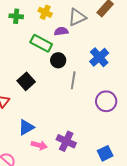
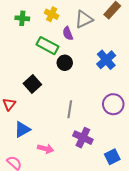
purple semicircle: (61, 31) -> (68, 33), turned -104
gray line: (73, 80) -> (70, 109), moved
blue triangle: (26, 127) -> (22, 129), moved
purple cross: (66, 141) -> (83, 138), moved

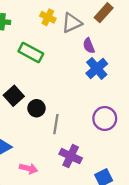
yellow cross: (52, 14) -> (48, 17), moved
purple semicircle: (68, 33) -> (89, 46), moved
black circle: (65, 63) -> (36, 108), moved

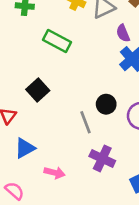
black circle: (36, 108) -> (106, 104), moved
gray line: (56, 124) -> (86, 122), turned -30

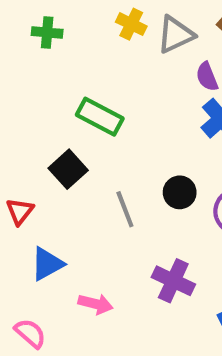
green rectangle: (57, 41) -> (100, 117), moved
gray line: (86, 122) -> (125, 209), moved

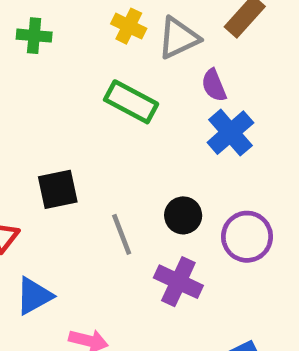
green rectangle: (100, 117) -> (131, 102), moved
black square: (68, 169) -> (58, 189), turned 30
purple cross: (173, 281) -> (178, 282), moved

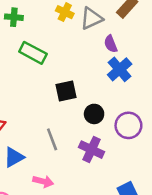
green rectangle: (131, 102) -> (33, 53), moved
black square: (58, 189) -> (66, 91), moved
gray line: (122, 234) -> (52, 139), moved

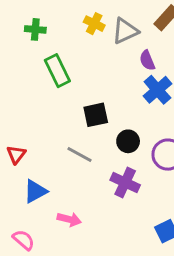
green rectangle: (33, 53) -> (57, 71), turned 36
gray line: (52, 139) -> (79, 155), moved, turned -40

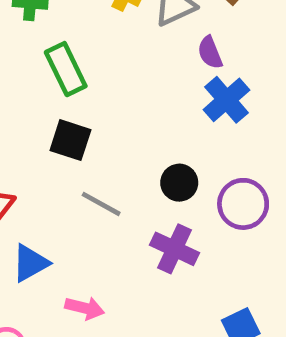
black square: (96, 115) -> (70, 140), moved, turned 30

